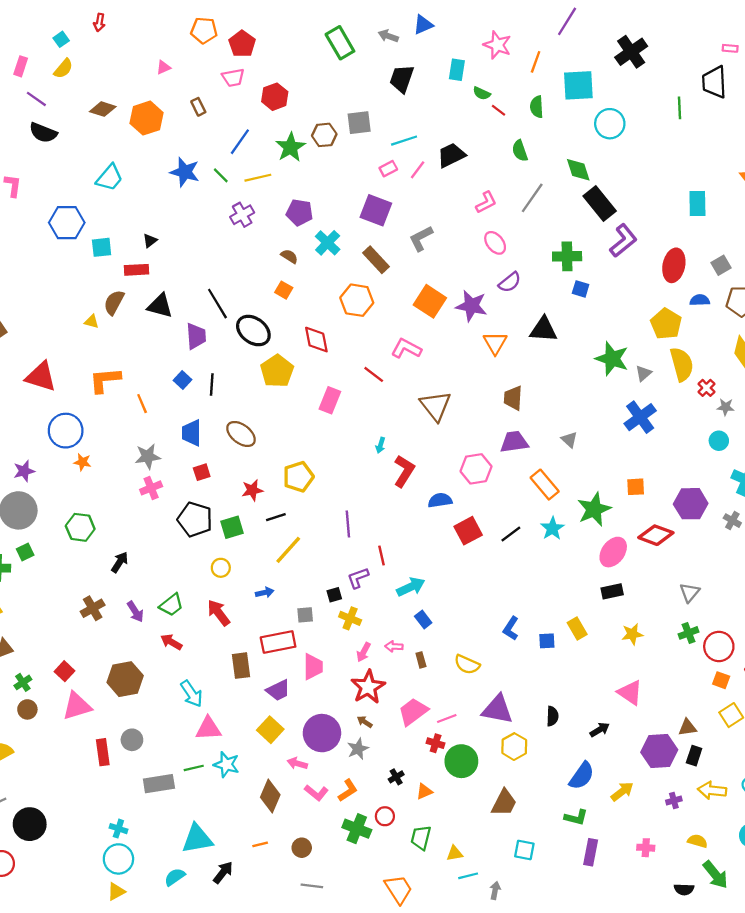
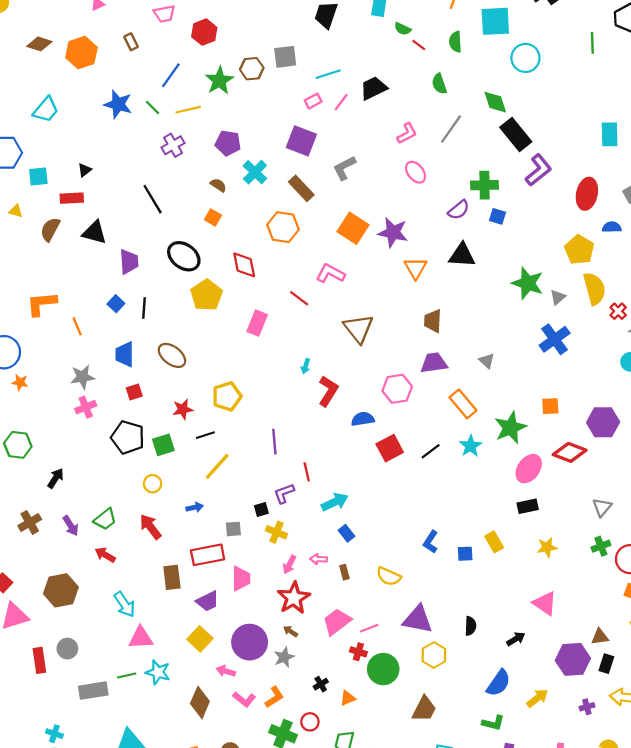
purple semicircle: (510, 282) -> (459, 210), moved
black line: (217, 304) -> (153, 199), moved
yellow triangle: (91, 322) -> (16, 211), moved

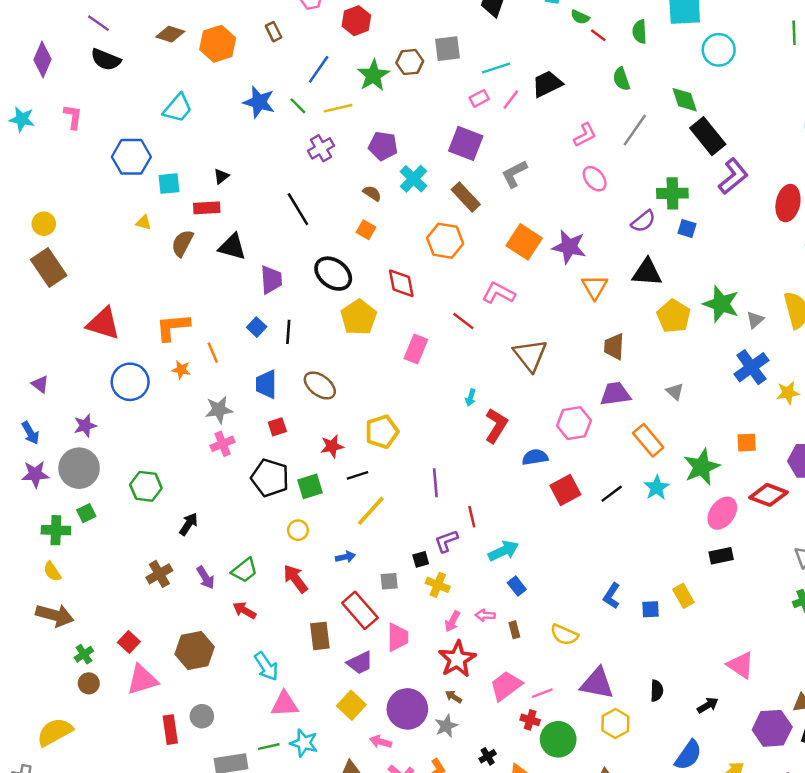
yellow pentagon: (579, 250) -> (674, 316), moved
orange star: (20, 382) -> (181, 370), moved
yellow star: (547, 547) -> (788, 393), moved
red rectangle: (208, 555) -> (360, 610), turned 60

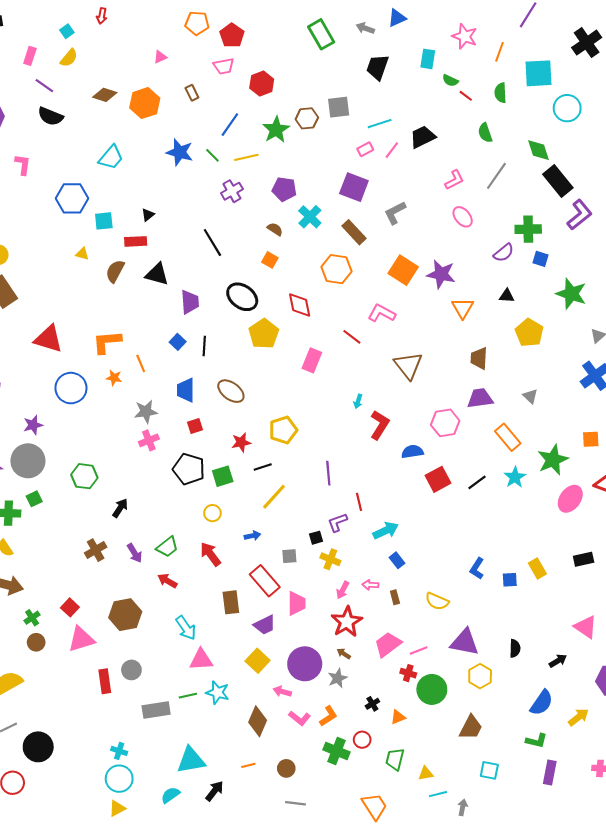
black triangle: (647, 272) -> (507, 296), size x0.6
green star: (721, 304) -> (571, 294), moved
black rectangle: (721, 556) -> (584, 559), moved

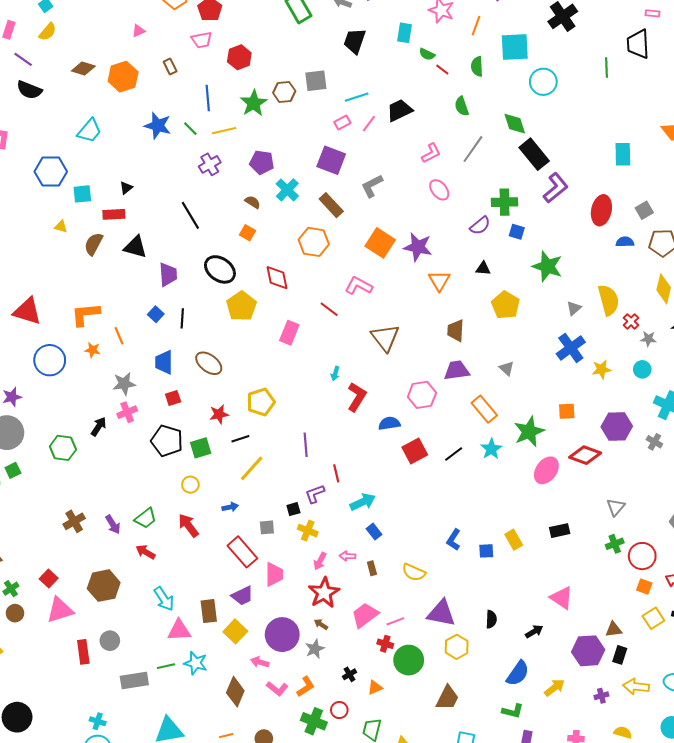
blue line: (230, 125) -> (208, 98), turned -40
black arrow: (120, 508) -> (99, 426), moved
brown rectangle: (231, 602) -> (209, 611), moved

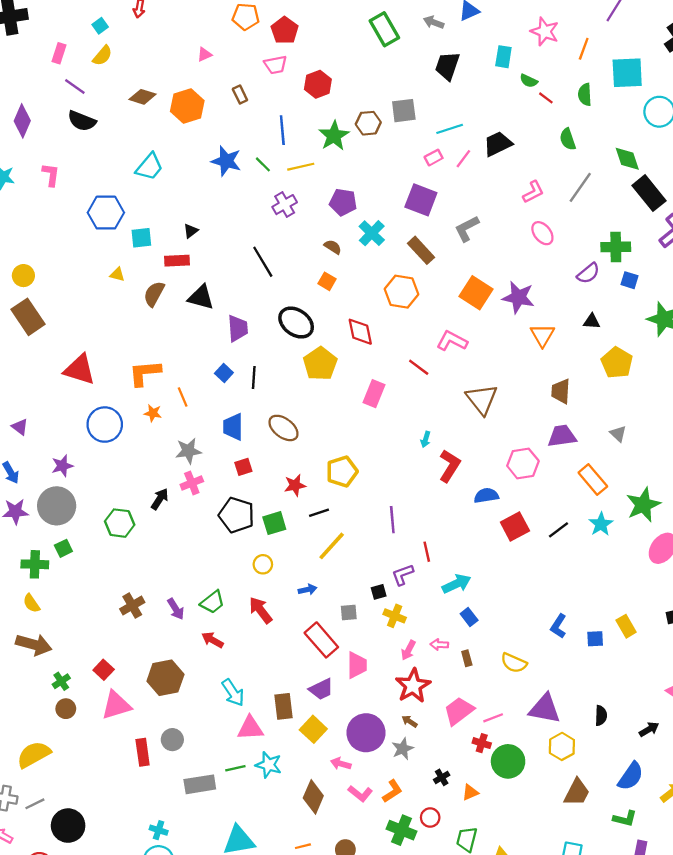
brown trapezoid: (447, 698) -> (577, 792), moved

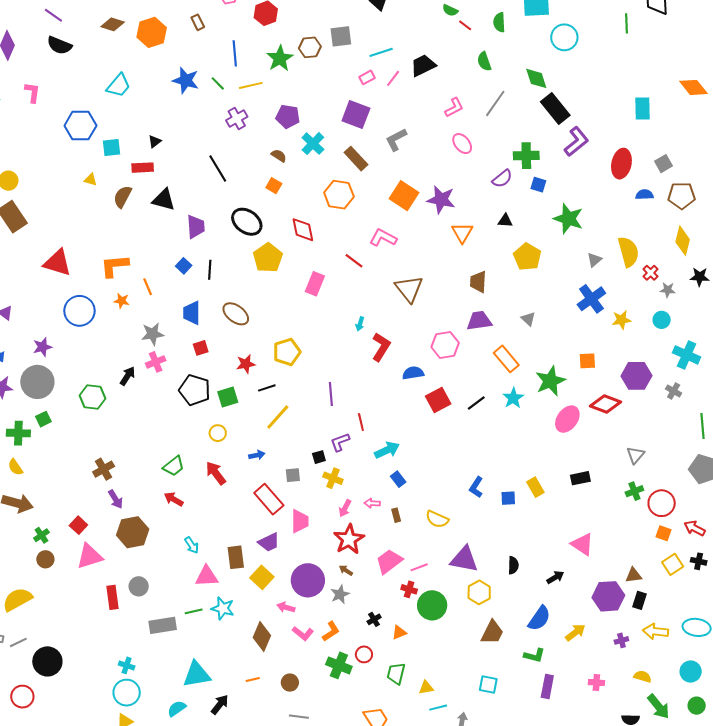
purple arrow: (176, 609) -> (116, 499), moved
cyan arrow: (233, 693) -> (192, 545), size x0.7

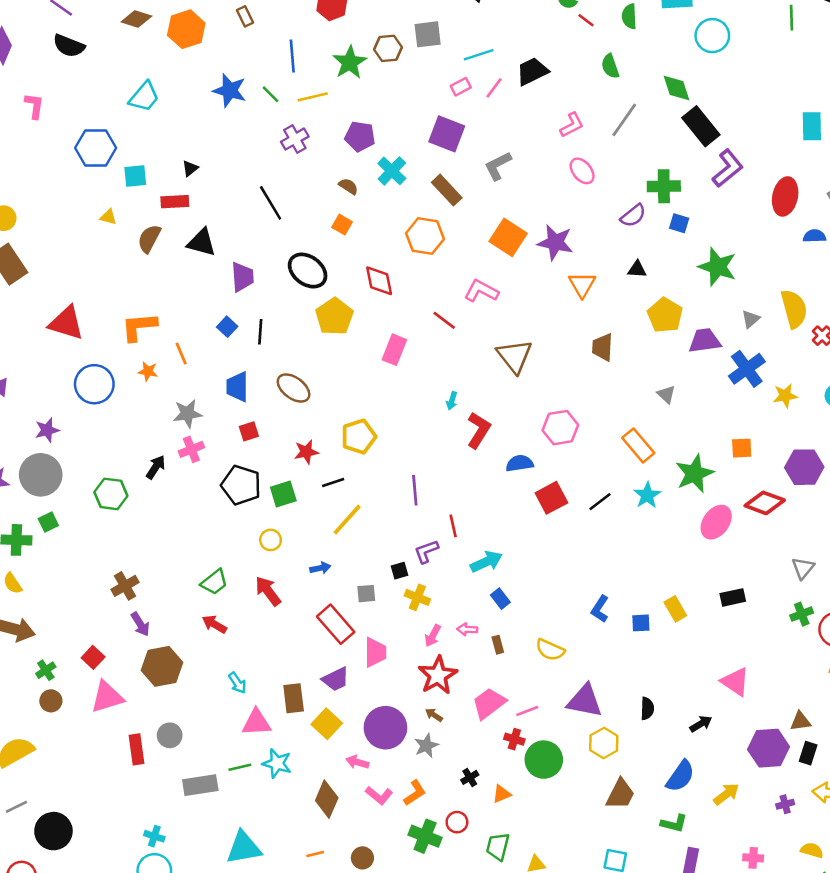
purple trapezoid: (479, 321) -> (705, 341), moved

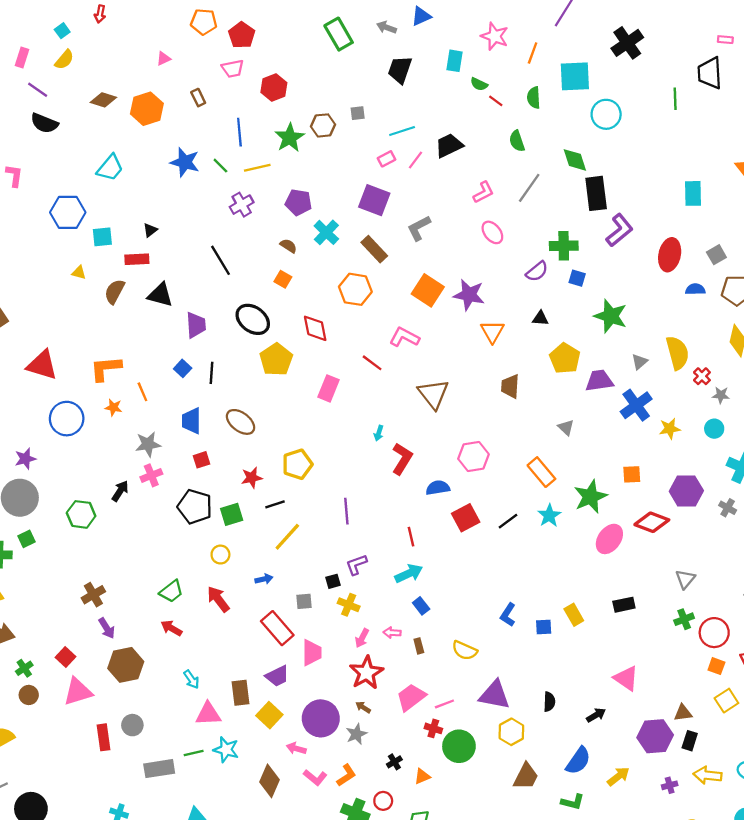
gray square: (428, 34) -> (358, 113), size x0.6
black rectangle: (701, 126) -> (596, 193), turned 32
red line: (453, 526) -> (411, 537), moved

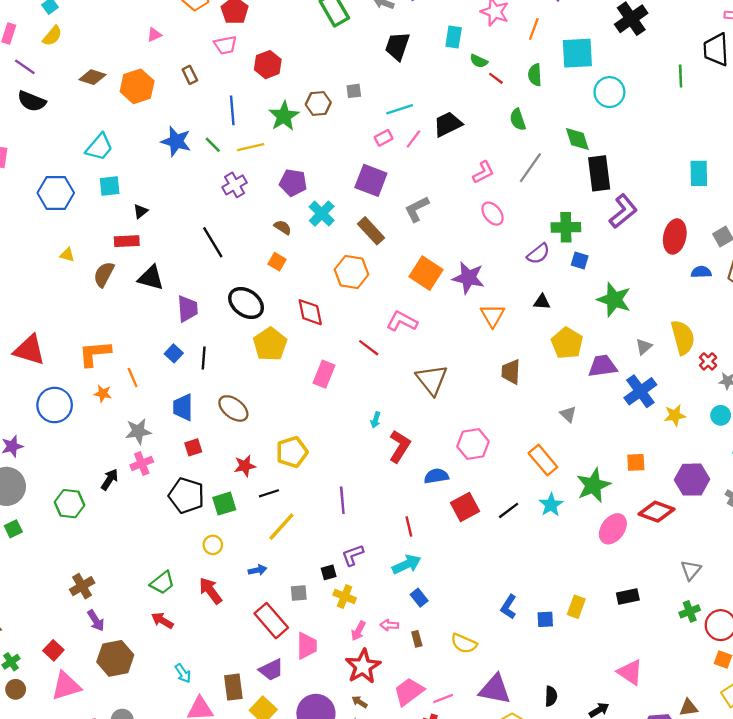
cyan square: (102, 237) -> (110, 186), moved
yellow rectangle: (574, 615) -> (576, 607), turned 50

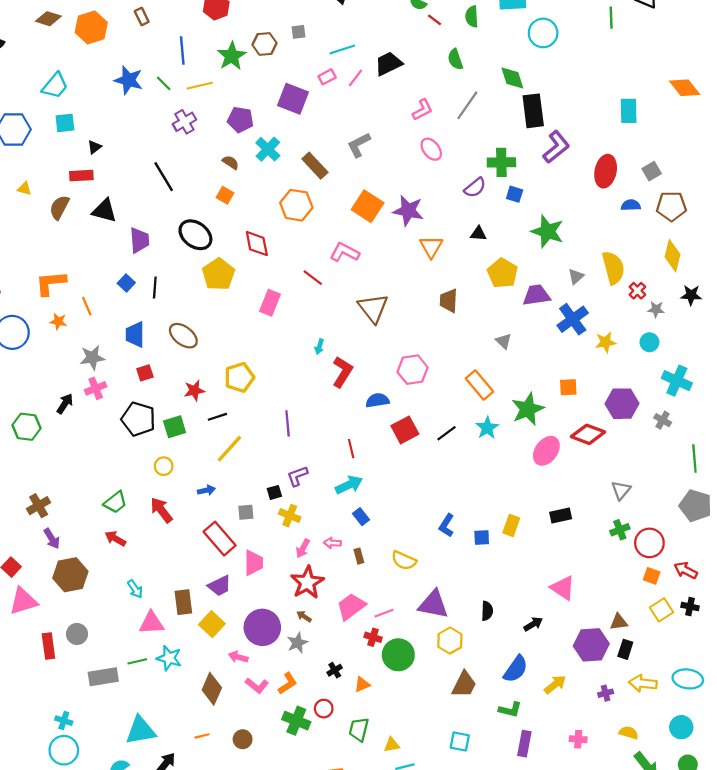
purple square: (371, 180) -> (293, 99), moved

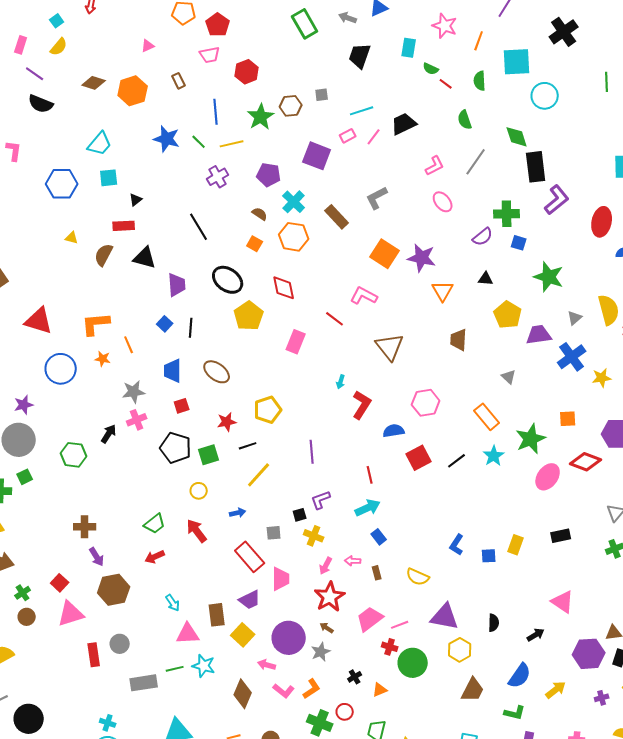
orange hexagon: (296, 205) -> (294, 237), moved
brown cross: (39, 506) -> (85, 527), turned 30
red arrow: (115, 539) -> (155, 557), turned -54

